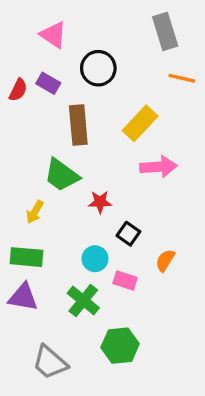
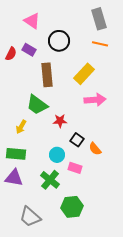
orange line: (182, 78) -> (100, 44), moved
orange semicircle: (165, 260) -> (95, 149), moved, turned -72

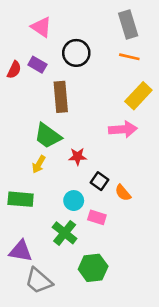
yellow rectangle: (84, 74) -> (138, 96), moved
yellow arrow: (21, 127) -> (39, 164), moved
purple triangle: (14, 178) -> (21, 251), moved

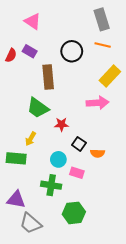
black circle: (76, 53) -> (72, 51), moved
yellow arrow: (39, 164) -> (31, 139), moved
orange semicircle: (123, 193) -> (98, 153), turned -48
green cross: (65, 233) -> (51, 185), turned -30

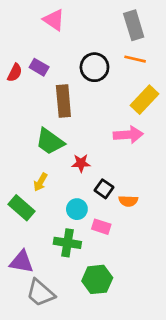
pink triangle: (33, 21) -> (54, 20), moved
green rectangle: (16, 158) -> (22, 208), turned 36

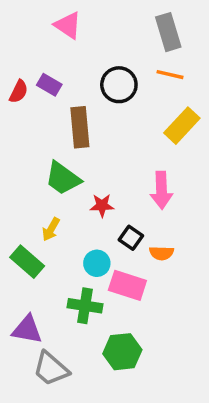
pink arrow: (128, 135) -> (161, 190), moved, turned 92
pink rectangle: (101, 227) -> (127, 285), size x1.5

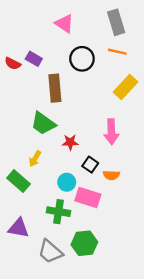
pink triangle: (68, 25) -> (64, 24), moved
red semicircle: (19, 92) -> (13, 63), turned 91
gray trapezoid: (51, 369) -> (50, 252), moved

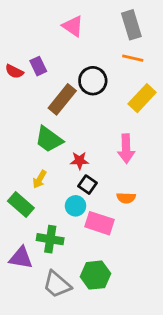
purple rectangle: (34, 59) -> (38, 66), turned 35
black circle: (82, 59) -> (93, 81), moved
brown rectangle: (55, 88) -> (62, 99), turned 44
black square: (90, 165) -> (87, 185), moved
green cross: (58, 212) -> (50, 239), moved

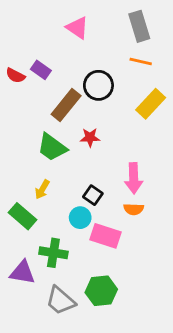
purple rectangle: (38, 66) -> (41, 70), turned -30
pink arrow: (126, 149) -> (134, 178), moved
red star: (80, 161) -> (90, 137), moved

